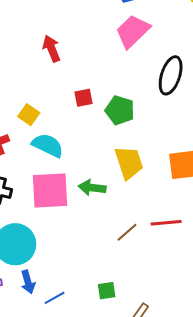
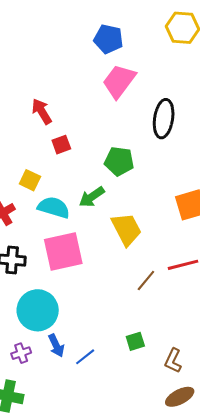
red square: (83, 98) -> (61, 145), moved
yellow trapezoid: (129, 163) -> (126, 229), moved
green arrow: (92, 188) -> (92, 197), moved, turned -32

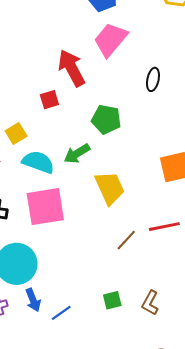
red arrow: (42, 111) -> (72, 68), moved, size x1.4
black ellipse: (164, 119) -> (153, 79), size x0.6
yellow square: (30, 180) -> (16, 133), turned 30
brown L-shape: (173, 361) -> (150, 303), moved

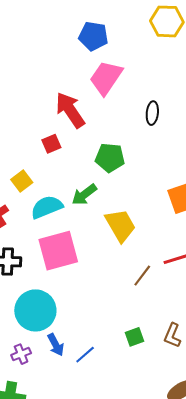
cyan semicircle: (38, 162) -> (47, 207), turned -36

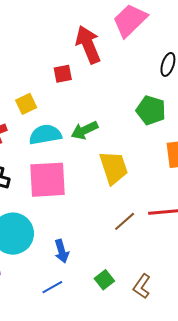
green pentagon: (110, 158) -> (151, 110), moved
green square: (134, 337) -> (104, 280), turned -30
blue arrow: (56, 345) -> (62, 251), moved

